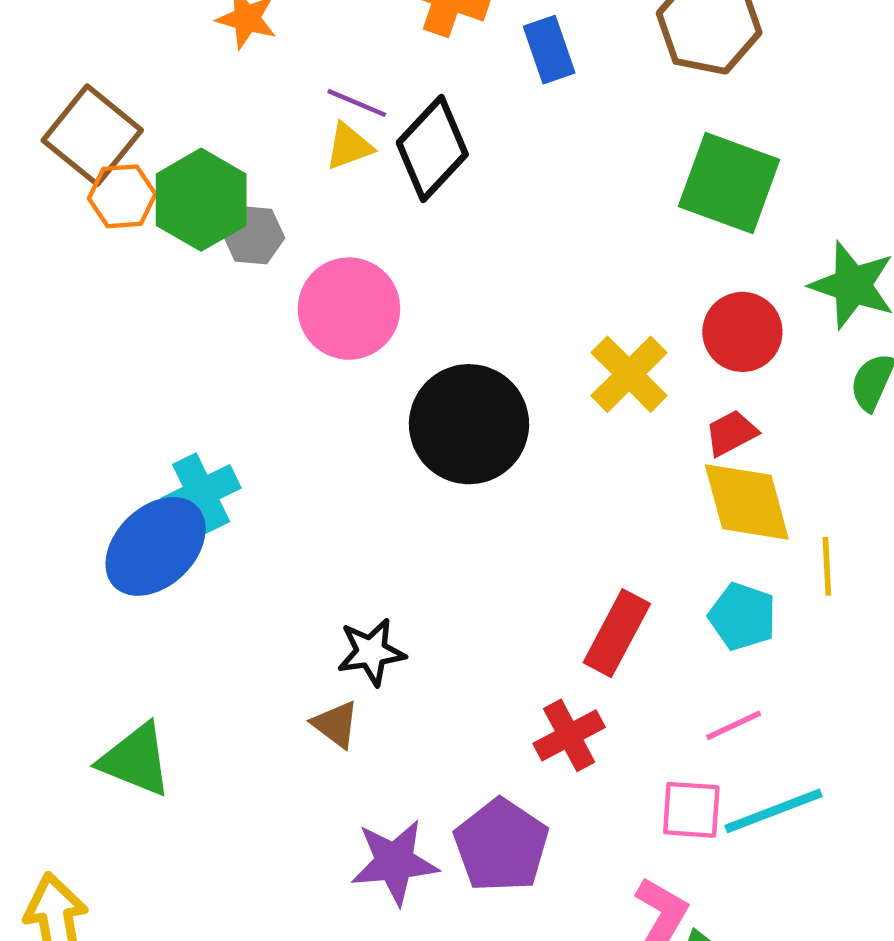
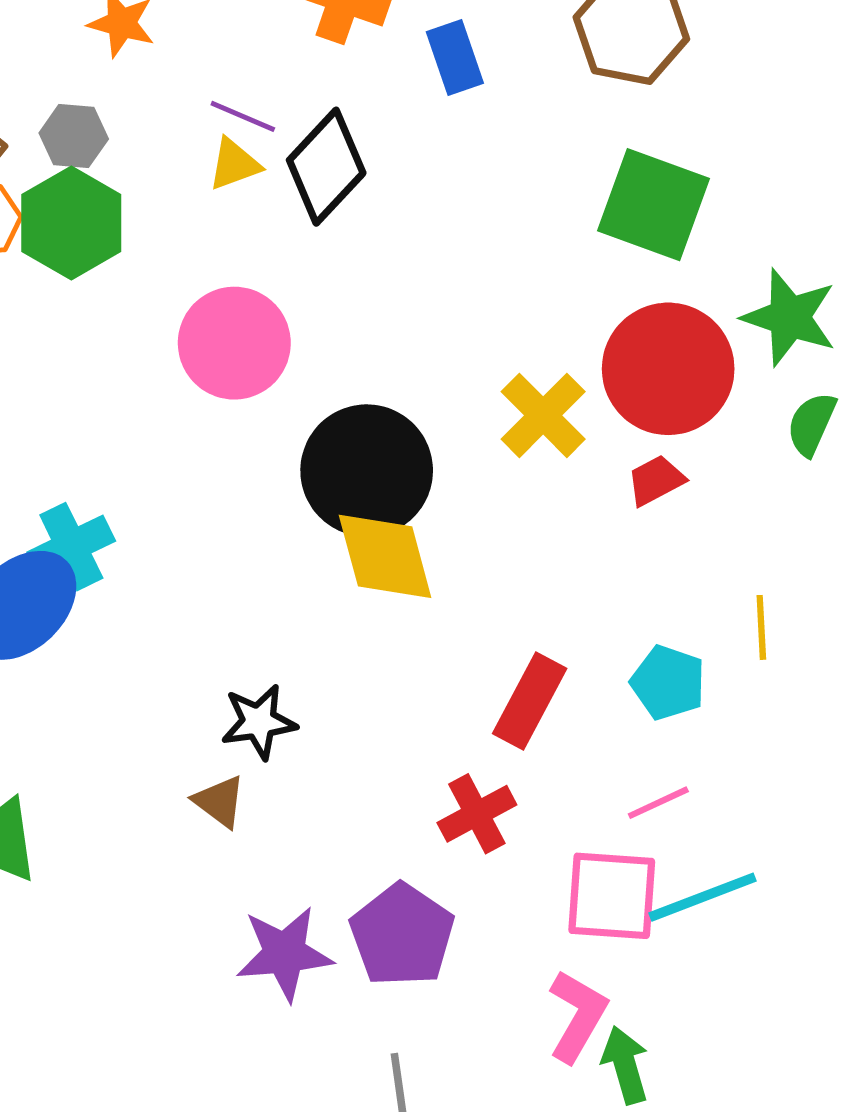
gray hexagon: (253, 235) -> (74, 136), moved
red circle: (742, 332) -> (668, 369), size x1.5
yellow diamond: (747, 502) -> (385, 556), moved
pink square: (691, 810) -> (612, 896), size x1.4

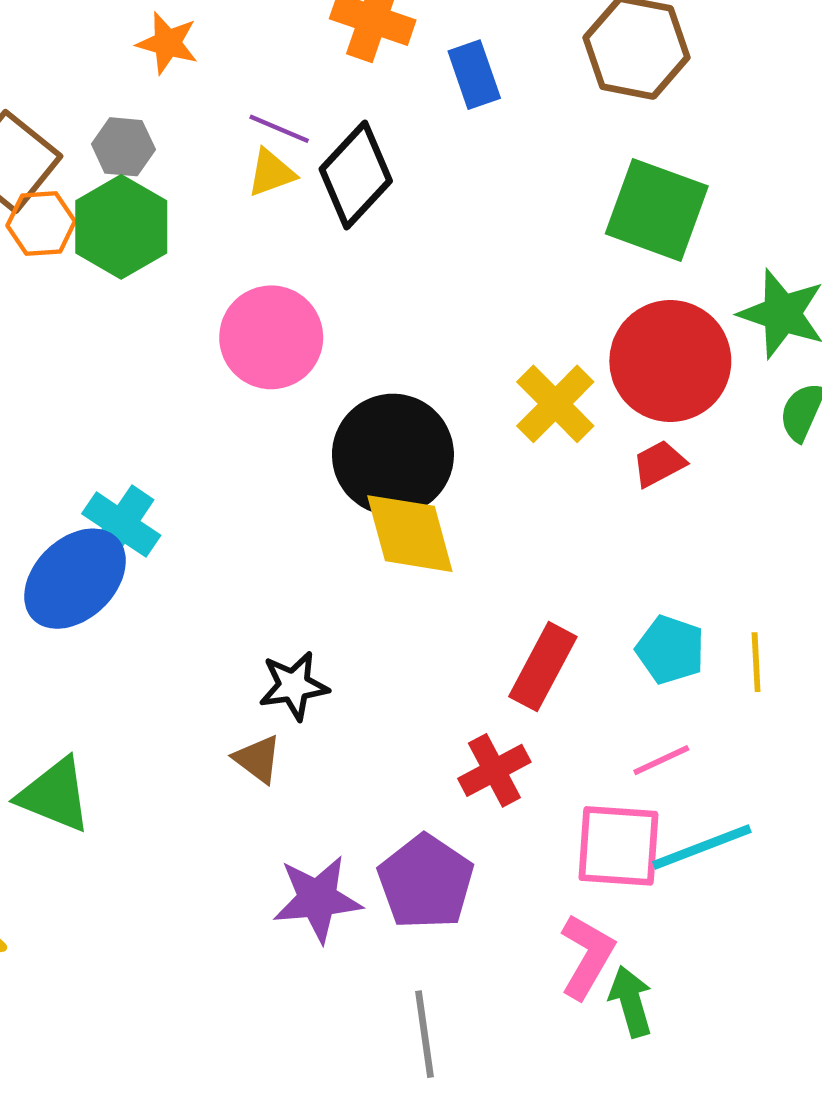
cyan cross: (71, 547) -> (121, 525), turned -30
yellow line: (761, 627) -> (756, 662), moved

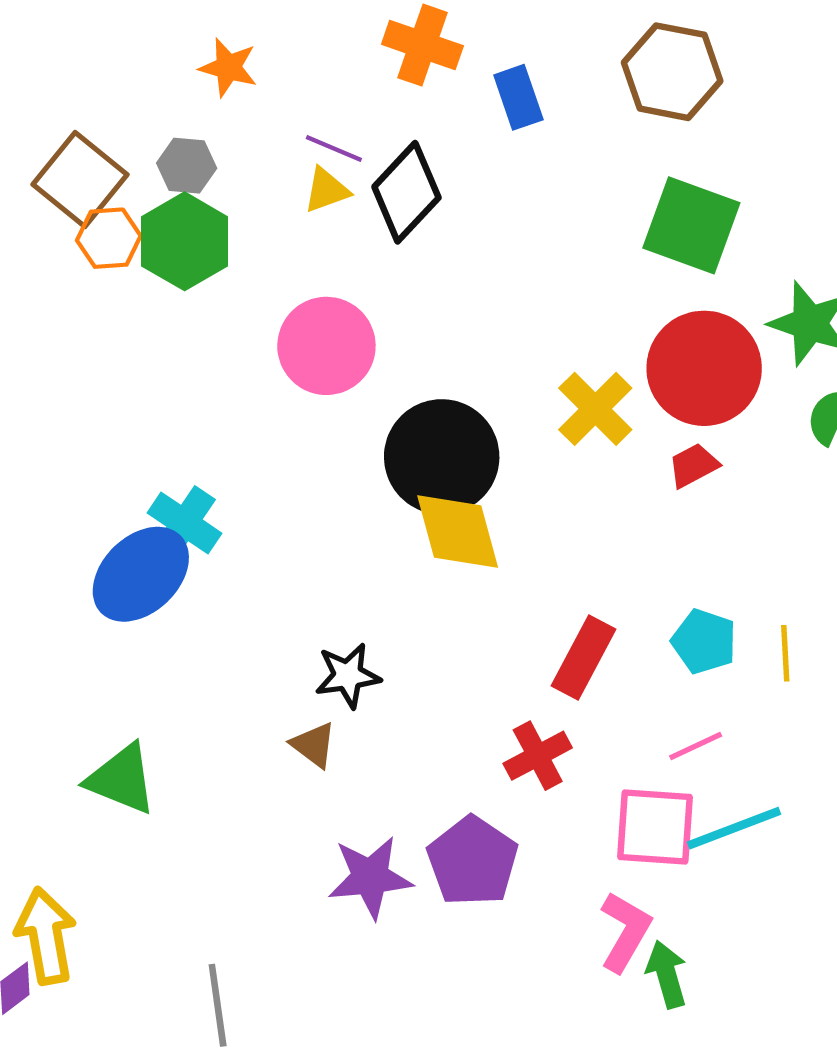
gray line: (425, 1034) -> (218, 1005), moved

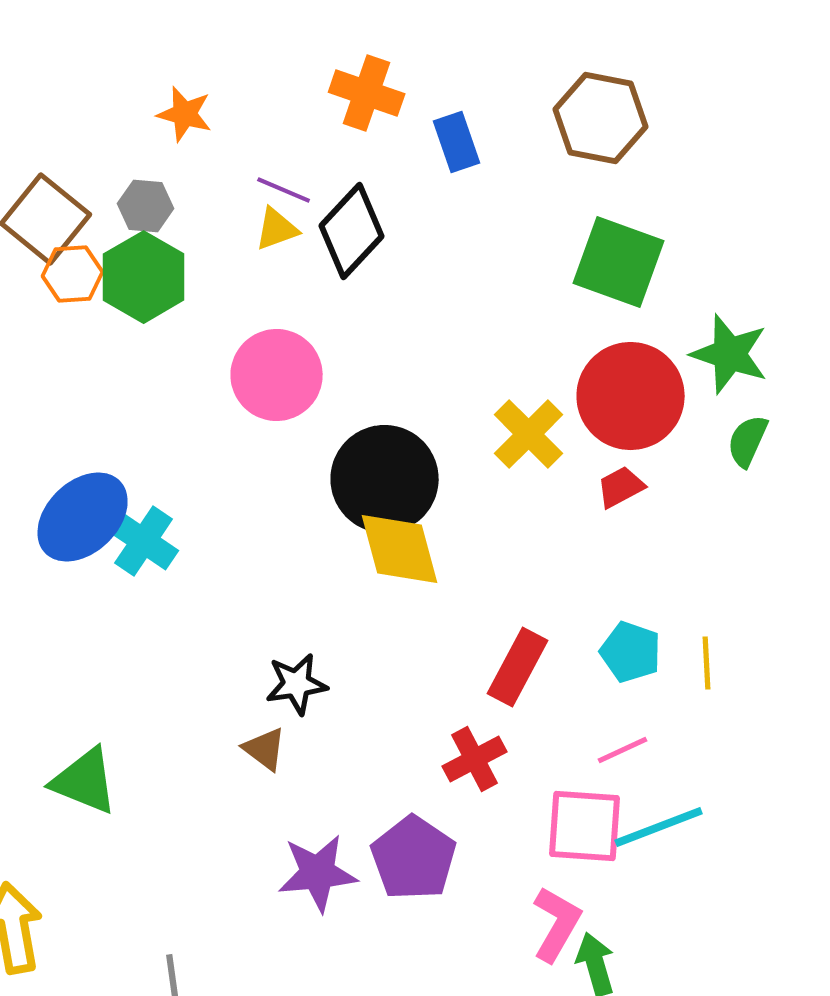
blue ellipse: (141, 574) -> (83, 517), moved

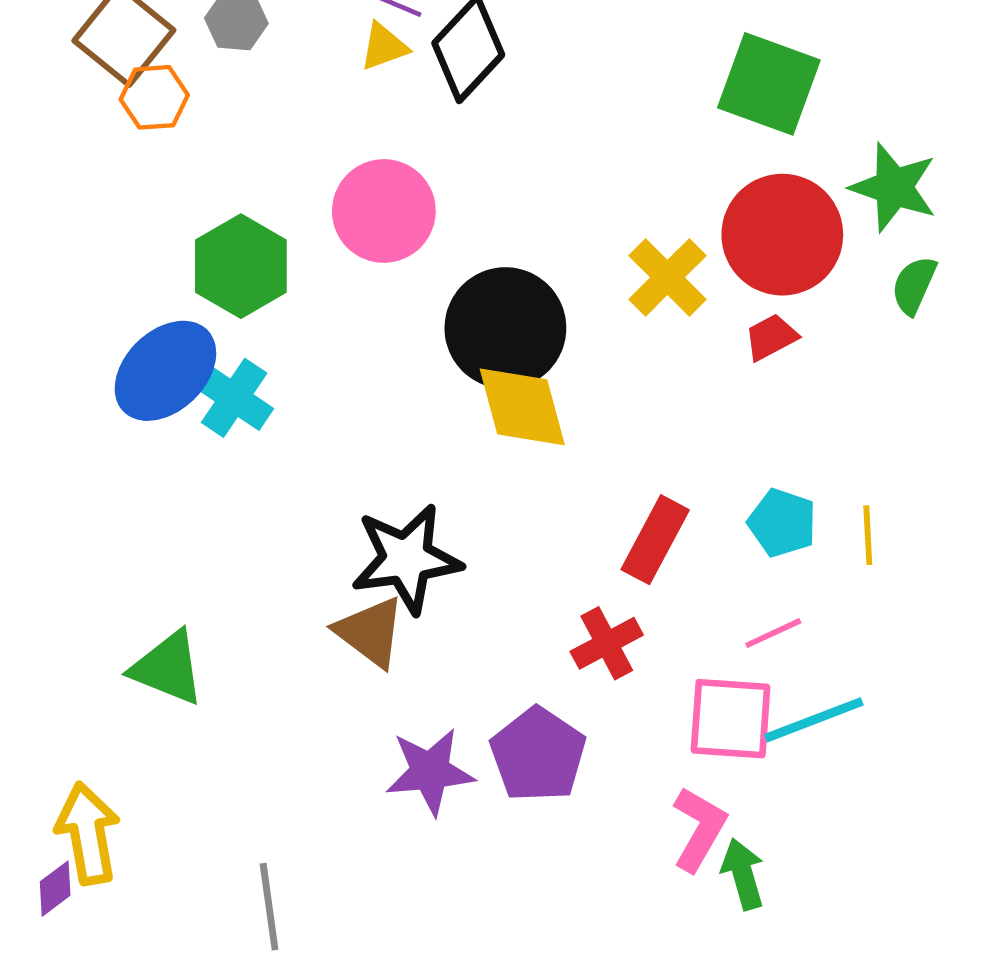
green hexagon: (144, 277) -> (241, 266), moved
black star: (297, 684) -> (406, 559), size x1.6
brown triangle: (265, 749) -> (370, 632), size x1.5

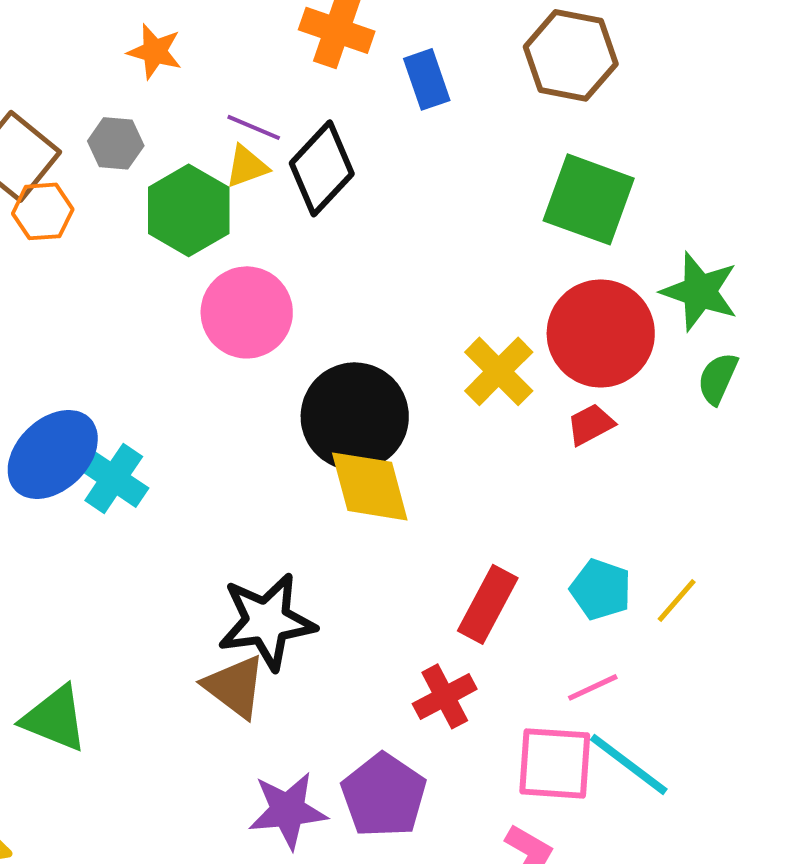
green hexagon: (241, 266) -> (189, 210), moved
yellow line: (868, 535) -> (677, 600), turned 44
cyan line: (814, 720) -> (629, 764), turned 58

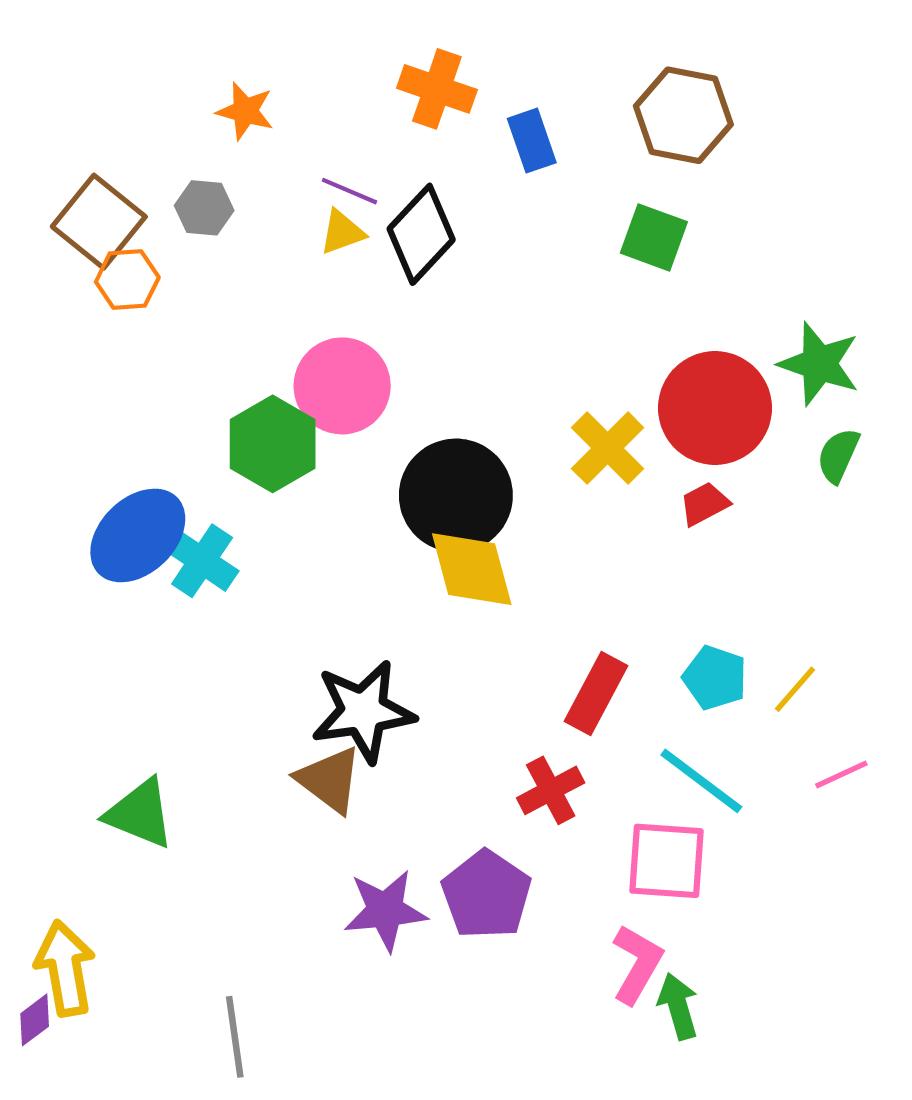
green square: (589, 199) -> (654, 237), moved, size x0.7
green hexagon: (189, 210) -> (273, 444), moved
pink line: (593, 687) -> (841, 775), moved
cyan line: (629, 764) -> (701, 781), moved

